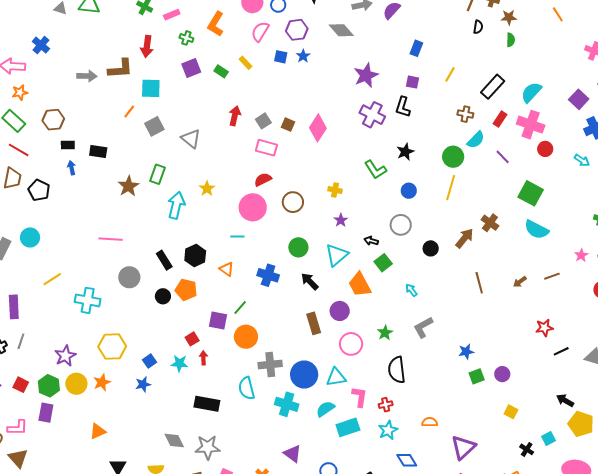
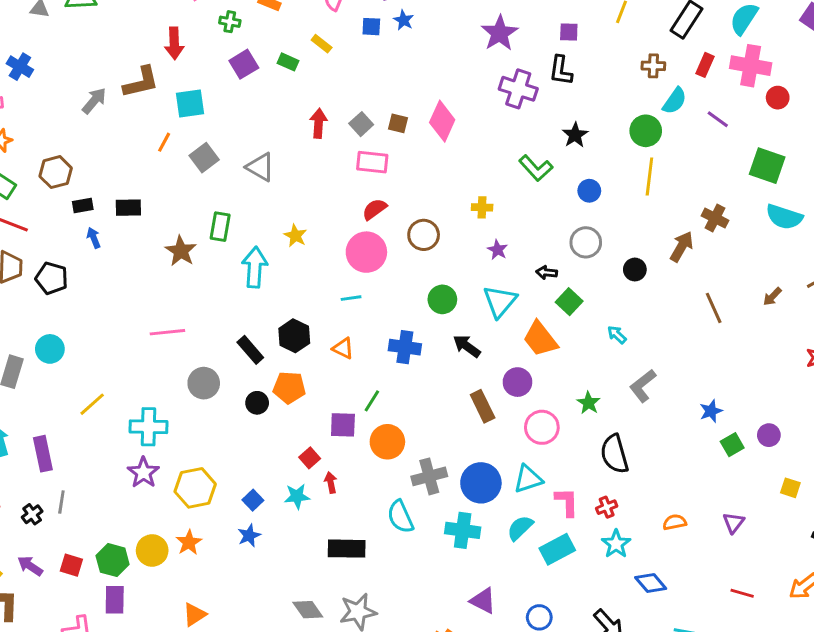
gray arrow: (87, 76) -> (94, 101), turned -42
purple star: (65, 356) -> (143, 473), moved
purple triangle: (463, 447) -> (734, 523), moved, size x0.6

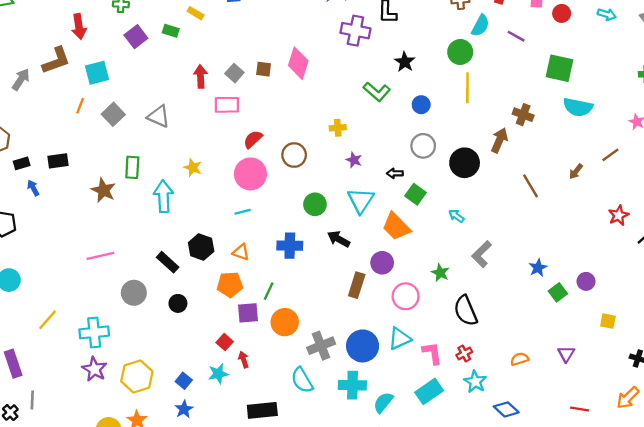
pink rectangle: (372, 162) -> (227, 105), moved
black circle: (635, 270) -> (465, 163), size x1.6
orange pentagon: (289, 388) -> (230, 285), moved
brown rectangle: (483, 406) -> (357, 285), turned 50
cyan semicircle: (520, 528) -> (383, 402), moved

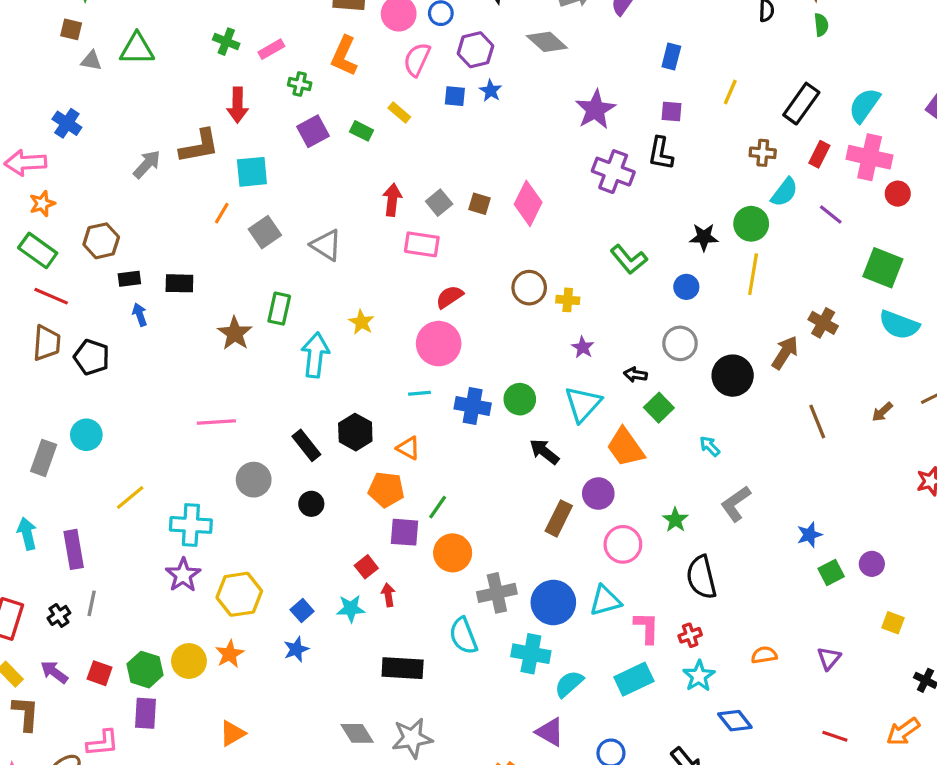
black star: (405, 62) -> (704, 237), moved, turned 30
brown circle: (294, 155) -> (529, 288), moved
blue cross: (290, 246) -> (473, 406), moved

